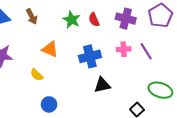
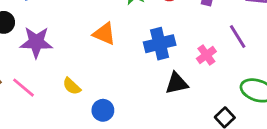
pink cross: (124, 49) -> (206, 55), moved, turned -32
yellow semicircle: (37, 75) -> (72, 86), moved

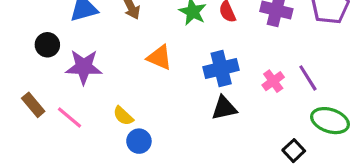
purple line: (238, 37) -> (308, 78), moved
black triangle: (177, 83) -> (224, 108), moved
blue circle: (103, 110) -> (139, 141), moved

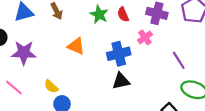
pink cross: (273, 81) -> (145, 37), moved

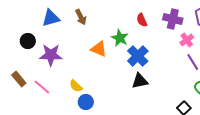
green star: (99, 14) -> (120, 38), moved
pink cross: (145, 37) -> (187, 40), moved
blue cross: (119, 54) -> (138, 56), turned -30

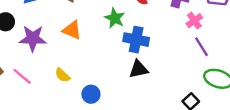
orange triangle: (99, 49) -> (72, 30), moved
blue cross: (138, 56) -> (136, 40), turned -35
blue circle: (86, 102) -> (91, 94), moved

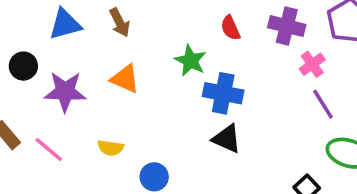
black triangle: (138, 69) -> (227, 139), turned 36
yellow semicircle: (62, 75) -> (111, 148), turned -35

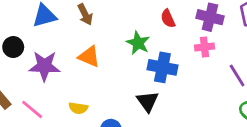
pink cross: (312, 64) -> (205, 47), moved, turned 30
black triangle: (227, 139) -> (148, 101), moved, turned 30

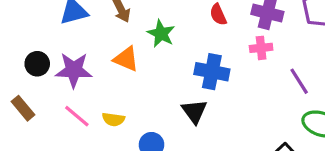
green star: (138, 43) -> (161, 34), moved
black circle: (13, 47) -> (37, 64), moved
pink line: (32, 109) -> (77, 116), moved

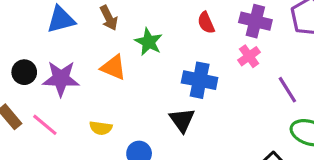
pink cross: (261, 48) -> (249, 56), turned -30
pink line: (77, 116) -> (45, 125), moved

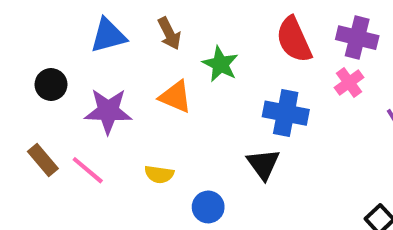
red semicircle: (206, 23) -> (294, 40), size x1.6
black circle: (24, 72) -> (51, 85), moved

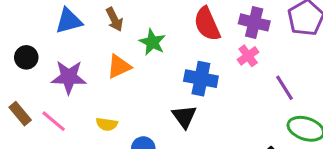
orange triangle: (175, 97) -> (119, 66), turned -48

